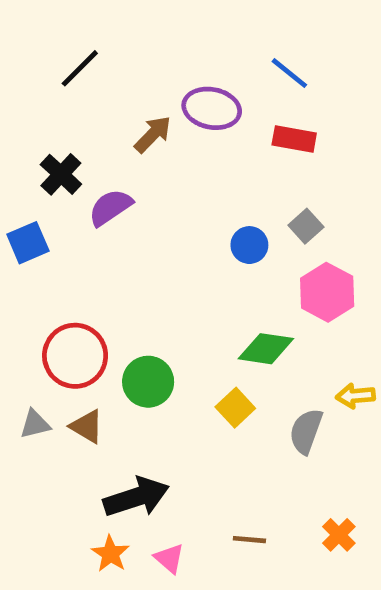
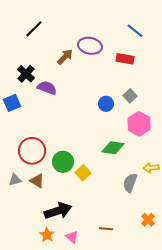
blue line: (289, 73) -> (135, 31), moved
purple semicircle: (110, 207) -> (47, 88), turned 54
yellow square: (235, 408) -> (83, 173), moved
orange cross: (339, 535) -> (148, 220), moved

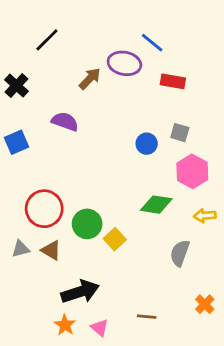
blue line: (135, 31) -> (152, 43), moved
black cross: (26, 74) -> (16, 86), moved
gray square: (130, 96) -> (180, 133), turned -32
yellow arrow: (151, 168) -> (205, 216), moved

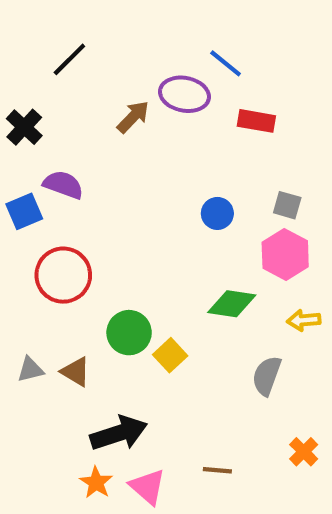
purple semicircle: (65, 121) -> (63, 185), moved
gray square: (180, 133) -> (287, 205), moved
red circle: (44, 209) -> (63, 275), moved
pink triangle: (100, 328) -> (148, 487), size x1.4

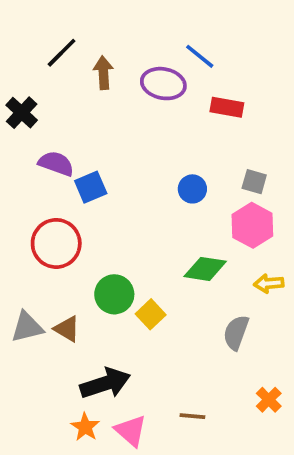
brown arrow: (133, 117) -> (103, 73), moved, turned -48
blue square: (24, 211) -> (91, 187), moved
gray triangle: (30, 370) -> (27, 327), size x1.4

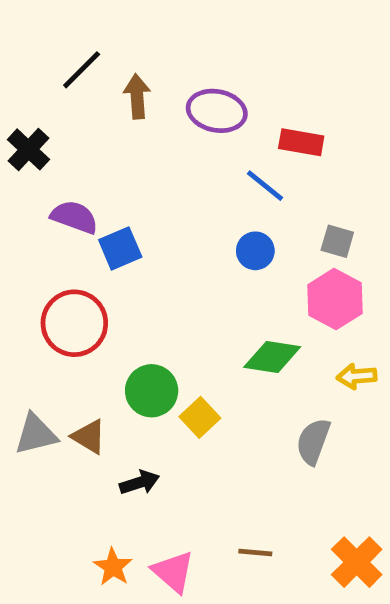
blue line: (200, 56) -> (265, 186), moved
black arrow: (105, 383) -> (140, 482), moved, size x0.6
orange cross: (269, 400) -> (357, 562), moved, size x1.5

